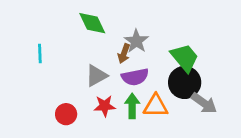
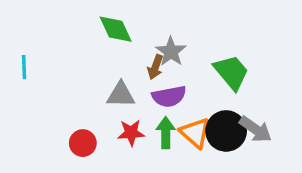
cyan line: (40, 54) -> (24, 67), moved
gray triangle: (96, 76) -> (121, 95), turned 30
black circle: (185, 82) -> (226, 131), moved
orange triangle: (156, 106) -> (195, 133), turned 40

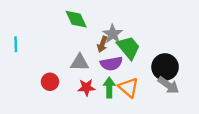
green trapezoid: (231, 72) -> (129, 48), moved
black circle: (226, 131) -> (165, 67), moved
red circle: (83, 143) -> (50, 82), moved

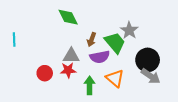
gray star: (113, 34) -> (129, 30), moved
red star: (86, 87) -> (68, 70), moved
green arrow: (109, 87) -> (90, 85), moved

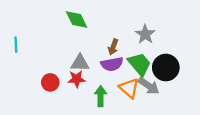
brown arrow: (92, 40) -> (113, 47), moved
green trapezoid: (115, 43) -> (139, 64), moved
gray arrow: (151, 76) -> (149, 86), moved

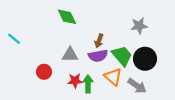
gray star: (145, 34) -> (139, 26), moved, turned 30
cyan line: (16, 45) -> (14, 39), turned -48
red star: (77, 79) -> (75, 81), moved
gray arrow: (149, 86) -> (137, 86), moved

